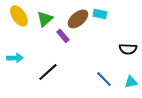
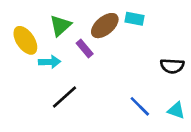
yellow ellipse: (19, 16) -> (25, 40), moved
cyan arrow: (15, 58) -> (50, 62), moved
cyan triangle: (131, 82) -> (176, 110), turned 32

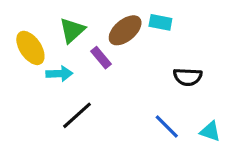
black semicircle: (172, 66) -> (188, 77), moved

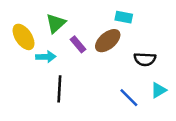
brown ellipse: (125, 30) -> (108, 41), moved
black line: (77, 115) -> (59, 89), turned -45
cyan triangle: (210, 131) -> (158, 90), moved, turned -49

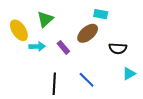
purple rectangle: (78, 44) -> (63, 47), moved
black line: (59, 89) -> (54, 84), moved
blue line: (129, 98) -> (87, 80), moved

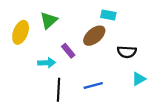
yellow ellipse: (19, 30) -> (21, 32), turned 55
cyan arrow: (37, 46) -> (47, 63), moved
blue line: (87, 80) -> (93, 85), turned -60

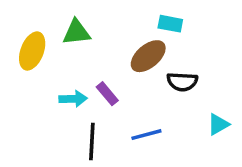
green triangle: (49, 20) -> (77, 32), turned 36
purple rectangle: (68, 51) -> (107, 94), moved
black semicircle: (127, 52) -> (182, 82), moved

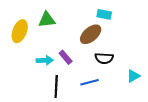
black semicircle: (182, 82) -> (104, 58), moved

